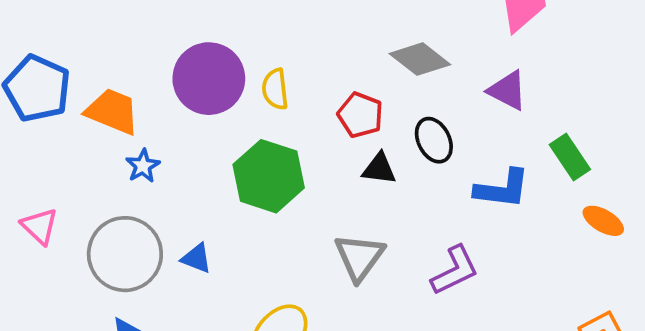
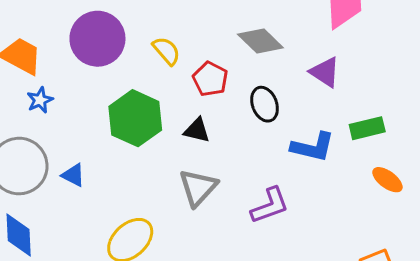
yellow semicircle: (275, 89) -> (166, 51), moved, turned 140
green rectangle: (570, 157) -> (367, 128), turned -76
black triangle: (379, 169) -> (197, 130), moved

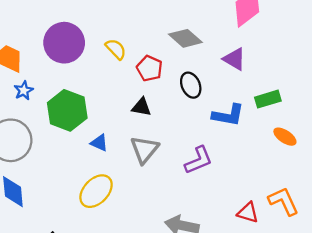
green hexagon: (135, 118) -> (67, 110), moved
blue triangle: (73, 175) -> (99, 143), moved

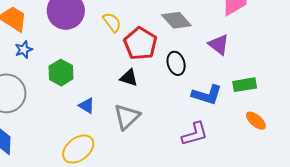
red pentagon: (150, 68) -> (140, 44), size x1.4
green hexagon: (67, 110) -> (61, 73), size x0.7
purple L-shape: (199, 160) -> (195, 134), moved

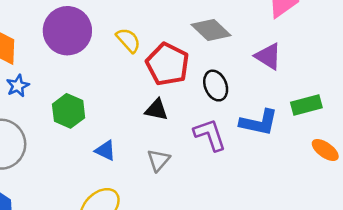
gray triangle: (127, 117) -> (158, 160), size x0.7
purple L-shape: (195, 134) -> (210, 135), moved, turned -88

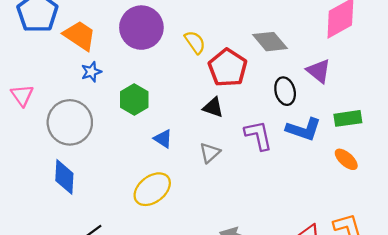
black ellipse: (216, 86) -> (285, 91), moved
orange ellipse: (325, 150) -> (346, 159), moved

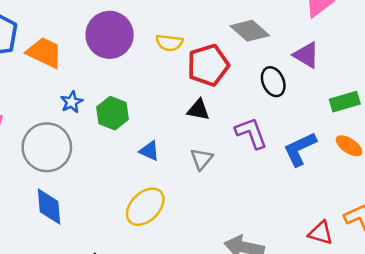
yellow semicircle: (195, 42) -> (169, 43), turned 140
red pentagon: (228, 68) -> (208, 65), turned 30
blue star: (91, 72) -> (72, 102), moved
blue L-shape: (304, 129) -> (300, 149), moved, turned 144

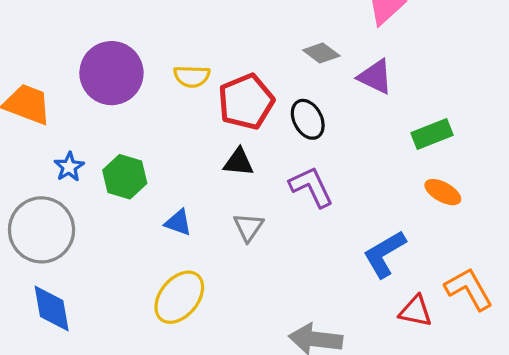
gray diamond: (250, 31) -> (321, 53), moved, size x0.7
black ellipse: (273, 82) -> (308, 119), moved
blue L-shape: (300, 149) -> (384, 254), moved

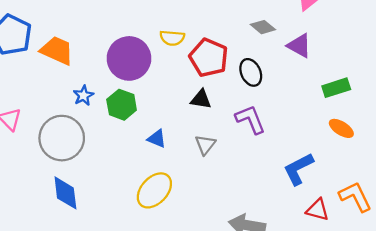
purple circle: (111, 73) -> (129, 58), moved
red pentagon: (246, 102) -> (209, 58), turned -30

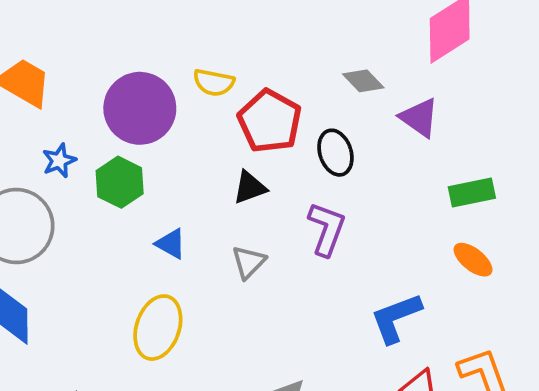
black triangle: (201, 99) -> (250, 187), turned -35
purple L-shape: (250, 119) -> (327, 229), turned 36
yellow ellipse: (154, 190) -> (158, 328), turned -30

